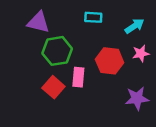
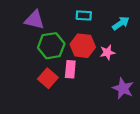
pink star: (141, 53) -> (107, 52), moved
red hexagon: (110, 61) -> (83, 46), moved
purple star: (137, 98) -> (123, 88), turned 30

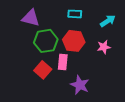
pink star: (107, 52) -> (104, 47), moved
purple star: (123, 88) -> (80, 85), moved

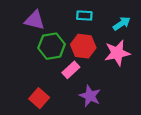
pink star: (104, 47) -> (117, 53), size x1.6
pink rectangle: (63, 62) -> (71, 70), turned 42
red square: (43, 70) -> (39, 98), moved

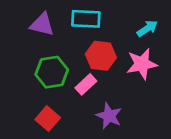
cyan rectangle: (84, 16) -> (86, 19), moved, size x1.5
green hexagon: (52, 46) -> (52, 72), moved

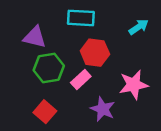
purple triangle: (42, 24) -> (35, 37), moved
pink star: (142, 64) -> (133, 85), moved

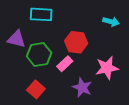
cyan rectangle: (81, 18) -> (41, 14), moved
cyan arrow: (139, 27) -> (111, 22), turned 49
purple triangle: (35, 37) -> (16, 39), moved

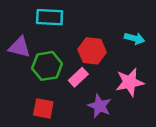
cyan arrow: (111, 22) -> (135, 38), moved
red square: (36, 89) -> (43, 108), turned -30

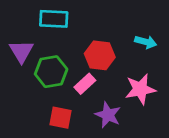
purple triangle: (20, 47) -> (21, 51), turned 45
red square: (43, 108) -> (61, 118), moved

